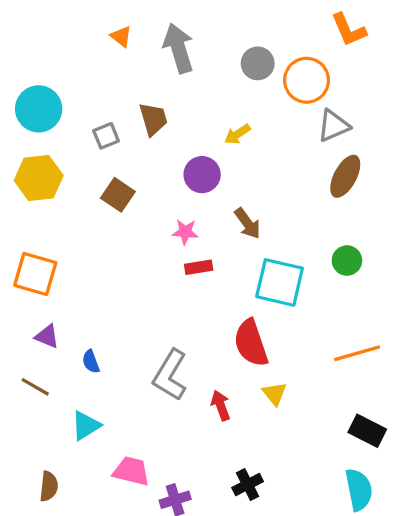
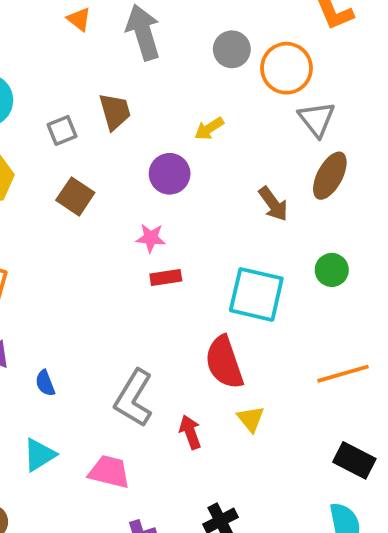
gray triangle: (333, 126) -> (317, 119), turned -45
brown arrow: (248, 223) -> (273, 204), moved
pink trapezoid: (131, 471) -> (109, 472), moved

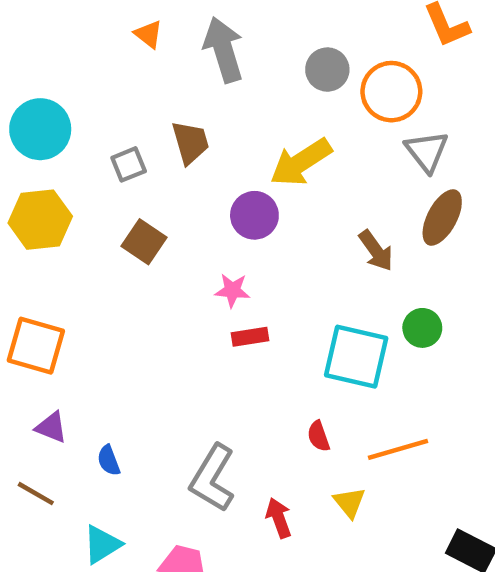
yellow arrow: (209, 129) -> (301, 162), size x1.8
green circle: (332, 270) -> (422, 328), moved
red semicircle: (224, 362) -> (319, 436), size x0.5
orange line: (343, 374) -> (398, 449), moved

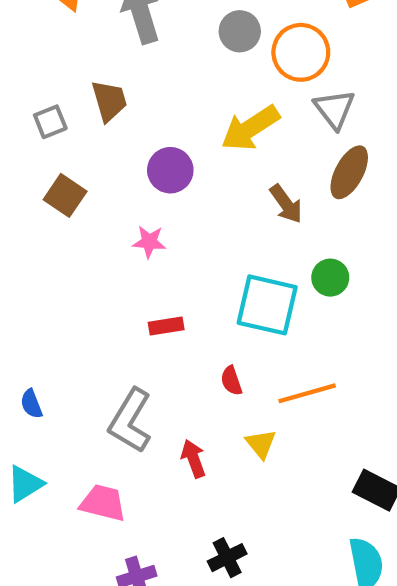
yellow arrow: (301, 162) -> (250, 128), moved
red rectangle: (250, 337) -> (166, 326), moved

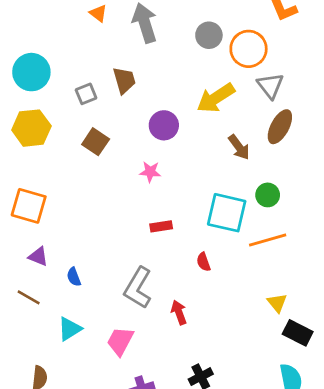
orange line: (307, 393) -> (268, 240), moved
yellow triangle: (261, 444) -> (277, 303), moved
pink trapezoid: (103, 503) -> (120, 341), turned -76

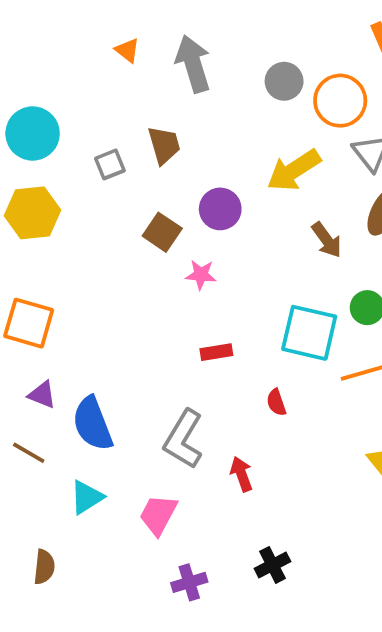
brown square: (96, 142) -> (162, 232), moved
blue semicircle: (74, 277) -> (93, 424), size x2.0

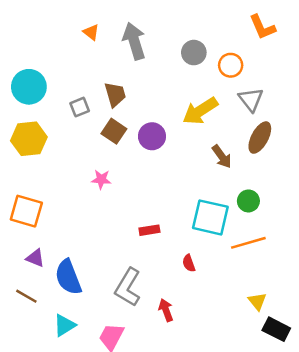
orange circle: (340, 101) -> (231, 65), size x0.7
brown square: (162, 232) -> (114, 131), moved
pink star: (201, 275) -> (101, 179), moved

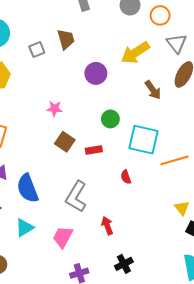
brown square: (114, 131) -> (65, 142), moved
green circle: (248, 201) -> (110, 119), moved
red arrow: (166, 310) -> (107, 226), moved

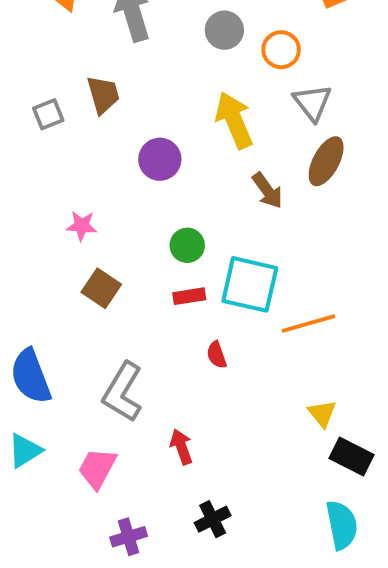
yellow arrow: (135, 53) -> (234, 120), turned 100
red rectangle: (94, 150) -> (189, 296), moved

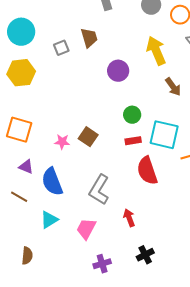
pink star: (82, 226) -> (62, 142), moved
red semicircle: (217, 355) -> (147, 171), size x2.0

